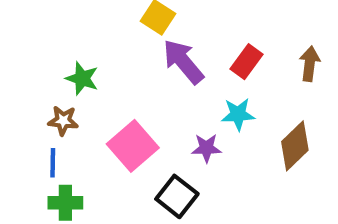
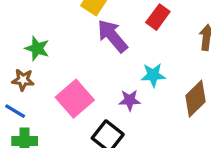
red rectangle: (246, 62) -> (158, 17), moved
blue line: (53, 163) -> (15, 111), turned -60

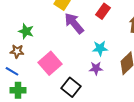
purple star: (130, 100) -> (96, 68), moved

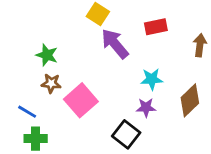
red rectangle: (103, 11) -> (156, 27), turned 42
brown star: (17, 51) -> (51, 83), moved
black square: (71, 87) -> (126, 134), moved

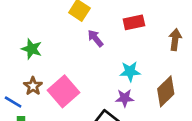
purple arrow: (115, 44) -> (95, 38), size x0.6
brown star: (51, 83) -> (33, 86), moved, turned 30

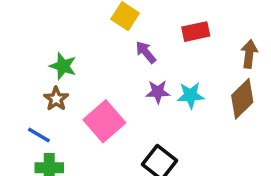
brown star: (33, 86) -> (56, 99), moved
brown diamond: (166, 91) -> (242, 99), moved
purple star: (125, 98) -> (158, 92), moved

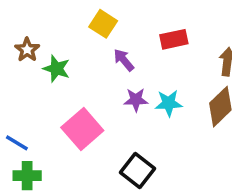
green star: (63, 66) -> (56, 69), moved
brown star: (56, 99) -> (27, 50), moved

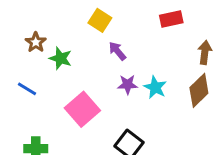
red rectangle: (174, 39) -> (171, 19), moved
cyan star: (169, 103) -> (155, 87), turned 30
blue line: (17, 143) -> (27, 89), moved

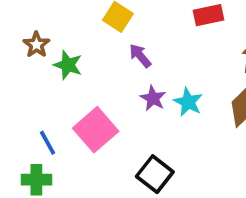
purple star: (128, 84) -> (153, 98), turned 30
blue line: (27, 89) -> (48, 143), moved, turned 30

